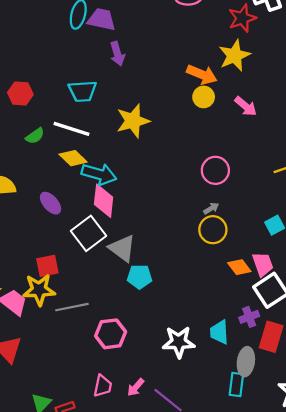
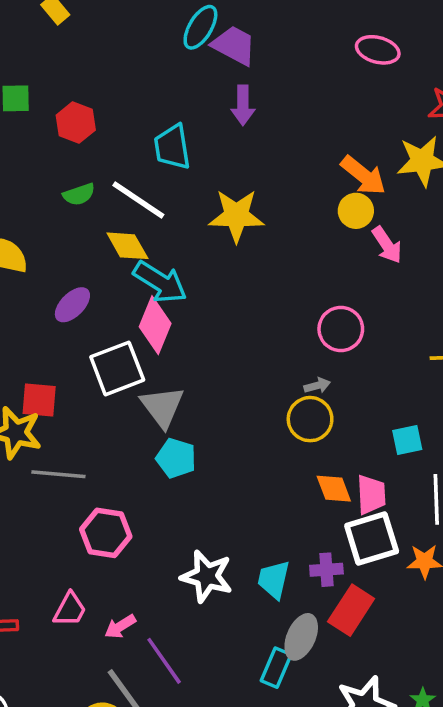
cyan trapezoid: (82, 91) -> (172, 147), turned 68
pink arrow: (246, 106) -> (387, 245), moved
purple ellipse: (50, 203) -> (72, 305), turned 70

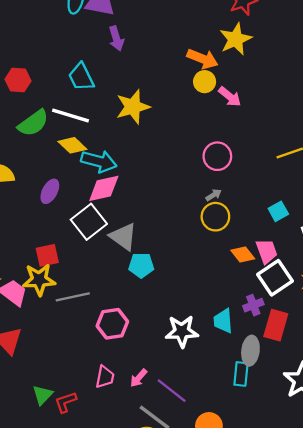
green semicircle: (79, 194) -> (33, 123), size x1.6
pink diamond: (155, 325) -> (104, 188), turned 72

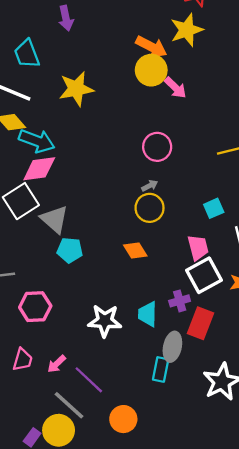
yellow circle: (205, 82) -> (151, 70), size x1.4
orange diamond: (243, 255) -> (135, 251), moved

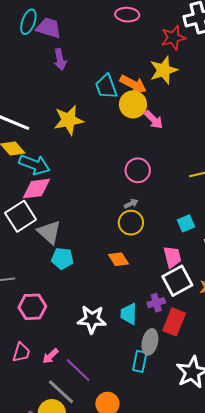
cyan trapezoid: (27, 54) -> (106, 87), moved

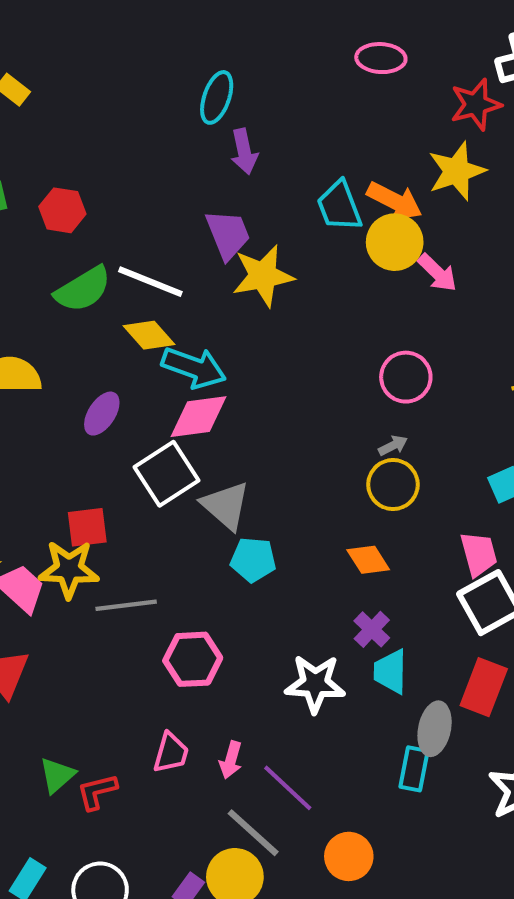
cyan ellipse: (28, 22) -> (217, 97), moved
purple trapezoid: (49, 28) -> (228, 234), moved, turned 52
purple cross: (156, 303) -> (372, 629), moved, turned -30
pink arrow: (50, 356) -> (231, 760), turned -30

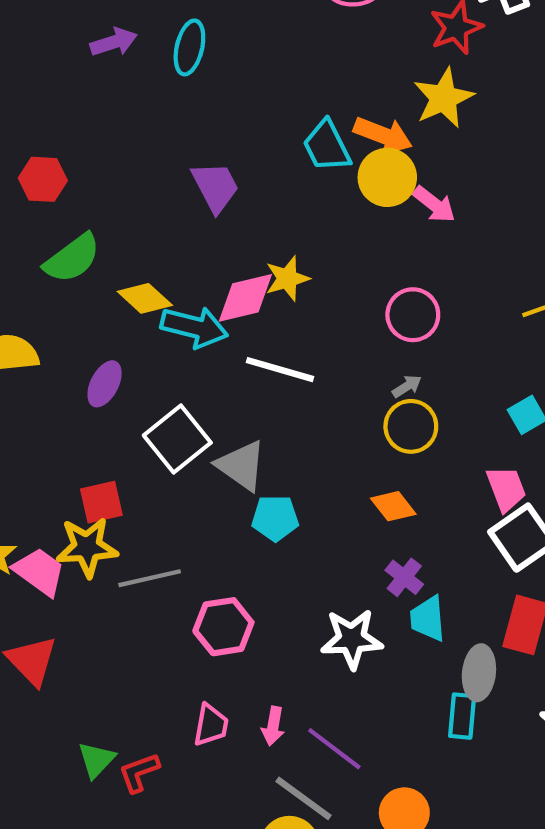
purple arrow: (244, 151) -> (114, 42), moved, turned -90
yellow star: (263, 276) -> (287, 278), moved, size x0.7
white line: (150, 282) -> (280, 370), moved
pink diamond: (198, 417) -> (245, 298), moved

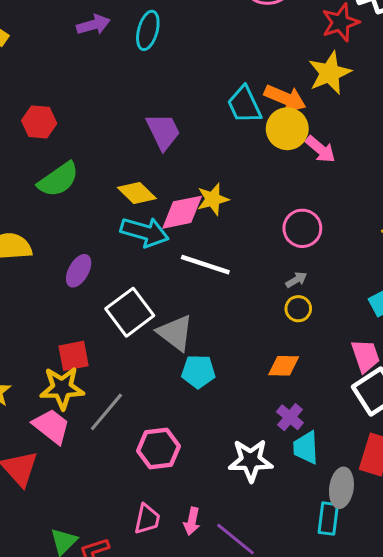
yellow diamond: (145, 298) -> (137, 193), moved
yellow circle: (411, 426) -> (298, 309), size x0.7
orange diamond: (393, 506) -> (284, 366), turned -52
pink trapezoid: (39, 572) -> (51, 426), moved
gray line: (150, 578) -> (106, 412), turned -39

